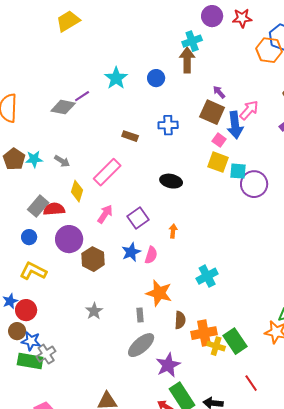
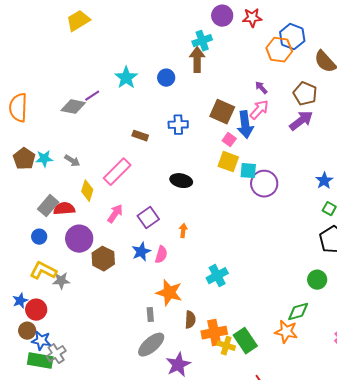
purple arrow: (219, 92) -> (261, 88), moved
gray star: (94, 311) -> (61, 281), moved, turned 30

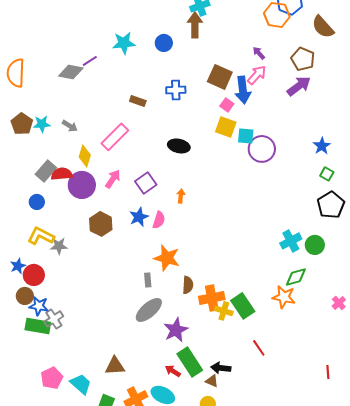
cyan star: (126, 78) -> (124, 43), turned 30
purple circle: (79, 239) -> (82, 185), moved
cyan cross: (217, 276) -> (291, 241), moved

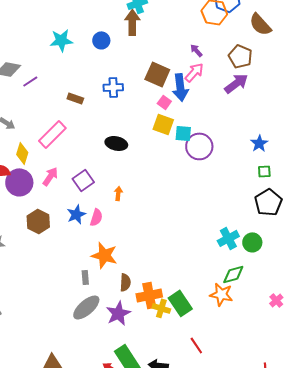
purple line: (90, 61) -> (30, 81), moved
green square: (327, 174) -> (264, 171), turned -32
purple star: (176, 330) -> (118, 313), moved

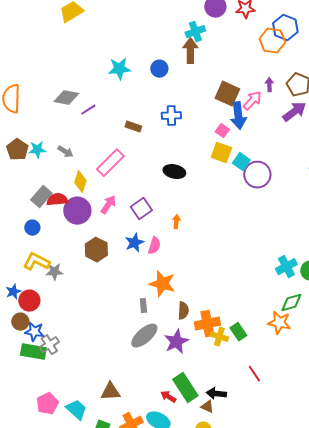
purple arrow: (196, 50) -> (269, 85), moved, turned 40
brown square: (157, 74) -> (227, 94), moved
cyan square: (183, 133) -> (241, 162), turned 30
green rectangle: (180, 303) -> (238, 332), size x0.7

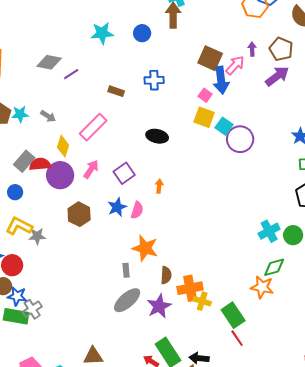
green rectangle: (238, 332) -> (233, 315), moved, size x1.4

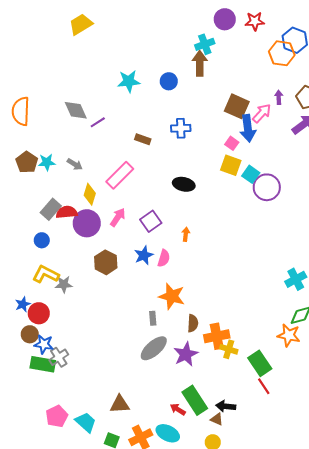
gray diamond: (49, 62) -> (76, 110), turned 55

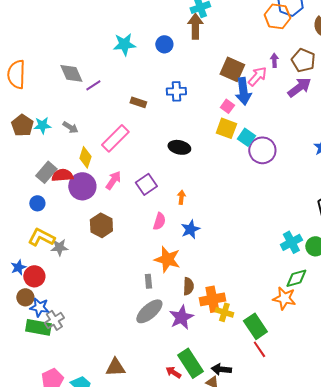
blue star: (144, 255) -> (190, 229), moved

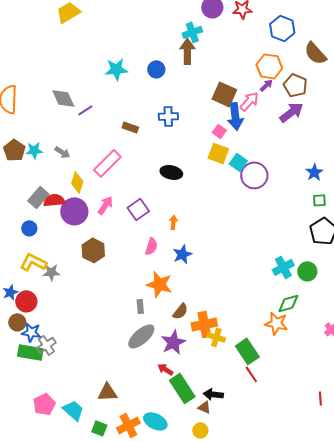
orange hexagon: (277, 16) -> (269, 66), moved
purple arrow: (274, 60) -> (266, 85), turned 48
brown semicircle: (188, 286) -> (180, 311), turned 36
red arrow: (173, 372) -> (165, 369), moved

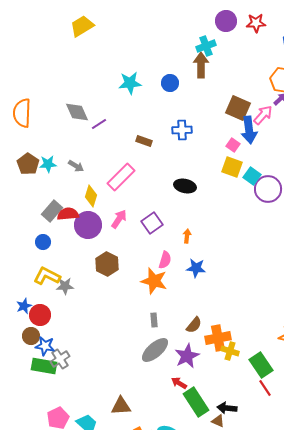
blue star: (182, 254) -> (196, 268), turned 30
orange star: (159, 284) -> (154, 281), moved

